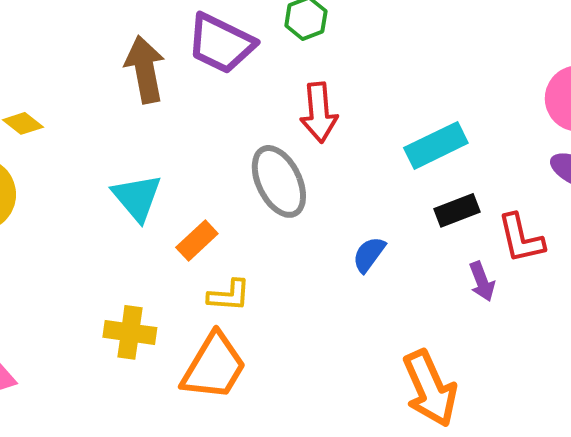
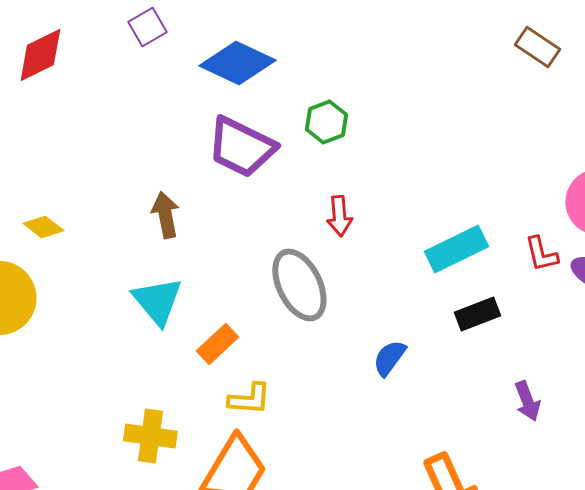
brown arrow: (145, 69) -> (165, 215), moved, size x0.7
red arrow: (319, 112) -> (339, 216), size x0.7
red L-shape: (521, 238) -> (541, 254), moved, size x0.7
purple arrow: (482, 281) -> (527, 401), moved

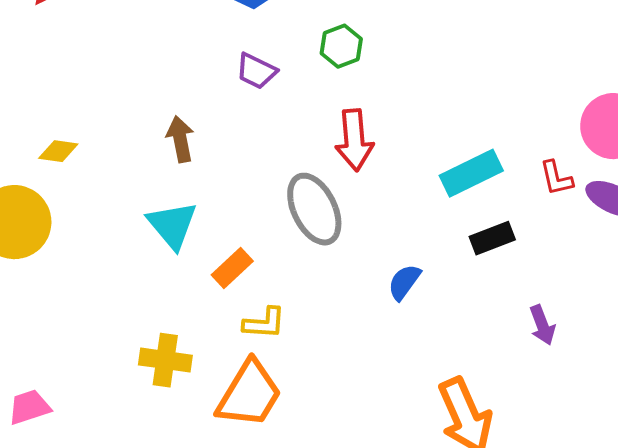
purple trapezoid: (241, 147) -> (256, 71), size x0.6
red arrow: (339, 216) -> (354, 140), size x1.5
yellow diamond: (43, 227) -> (58, 151), turned -30

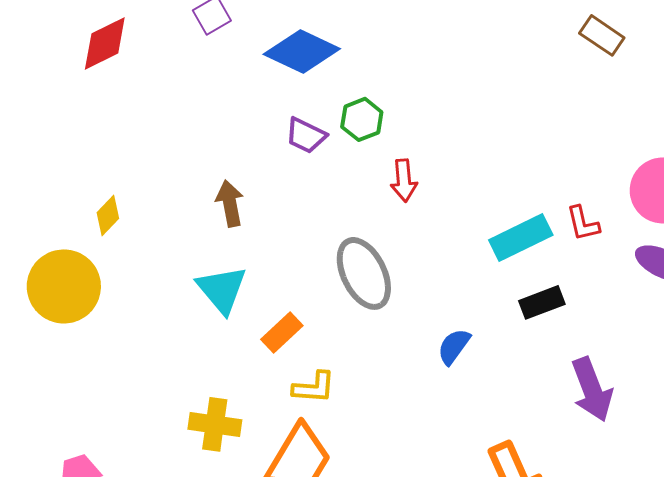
green hexagon: (341, 46) -> (362, 119), moved
red arrow: (354, 140) -> (404, 180), moved, size x0.7
yellow diamond: (58, 151) -> (108, 215), turned -54
red L-shape: (556, 178) -> (583, 223), moved
purple arrow: (542, 325) -> (592, 389), size x1.6

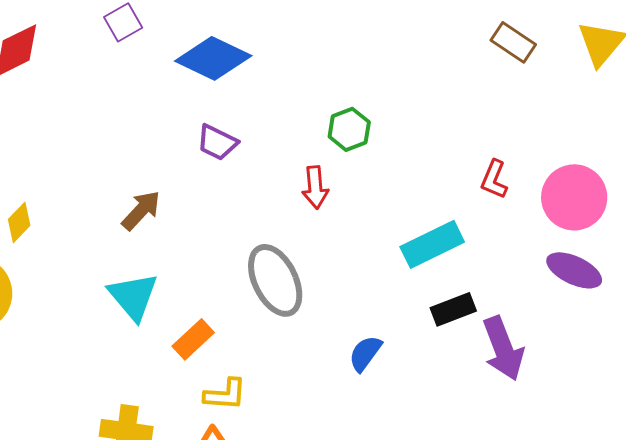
green hexagon: (362, 119) -> (349, 129), moved
brown arrow: (230, 203) -> (141, 210), turned 54
red L-shape: (583, 223) -> (494, 179), moved, turned 36
purple arrow: (592, 389) -> (503, 348), moved

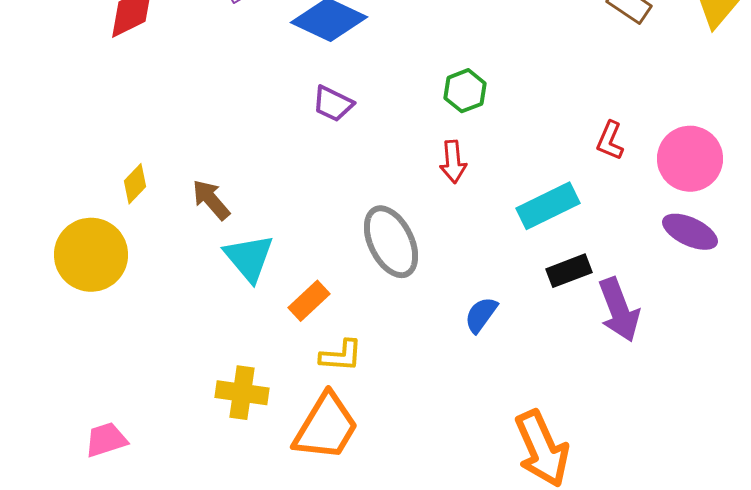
red arrow: (315, 187) -> (453, 162), moved
brown arrow: (141, 210) -> (211, 200), moved, turned -84

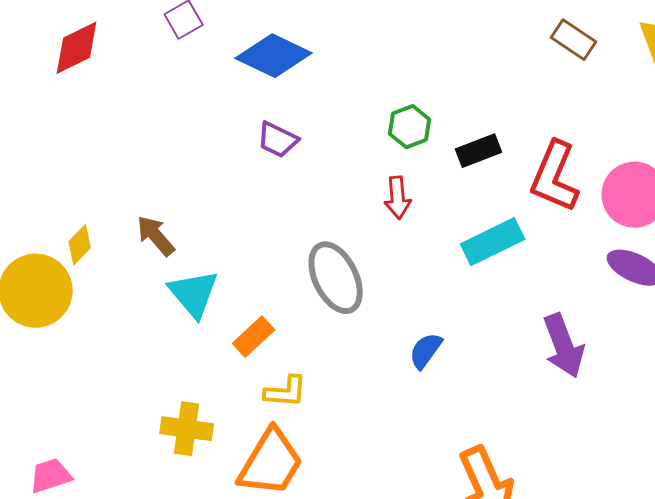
red L-shape: (610, 141) -> (555, 177), size x1.8
yellow diamond: (135, 184) -> (80, 245), moved
black rectangle: (569, 271) -> (479, 151), moved

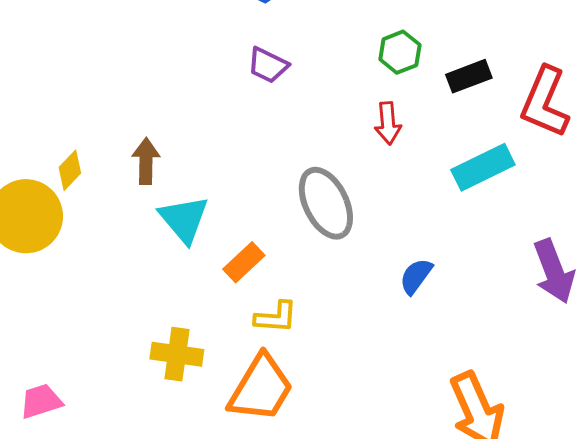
brown arrow: (156, 236) -> (146, 161), turned 42

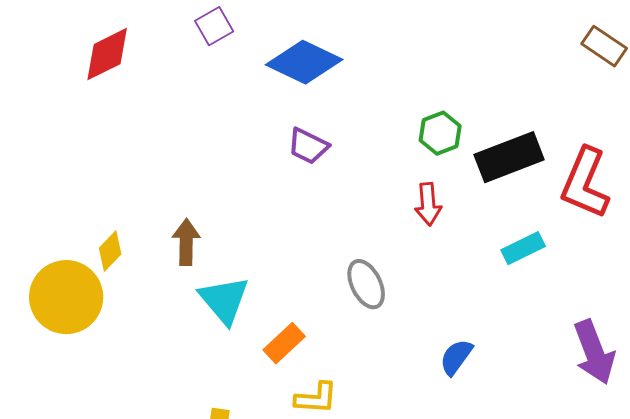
black rectangle: (469, 76) -> (509, 157), size x1.5
cyan rectangle: (483, 167) -> (523, 248), size x0.7
gray ellipse: (326, 203) -> (366, 284), size x0.7

